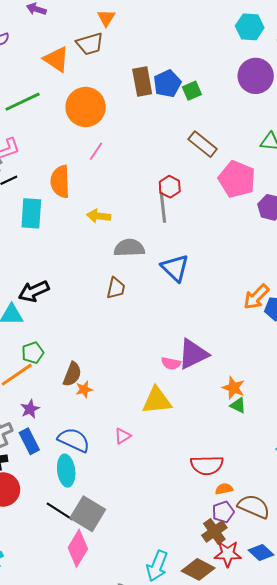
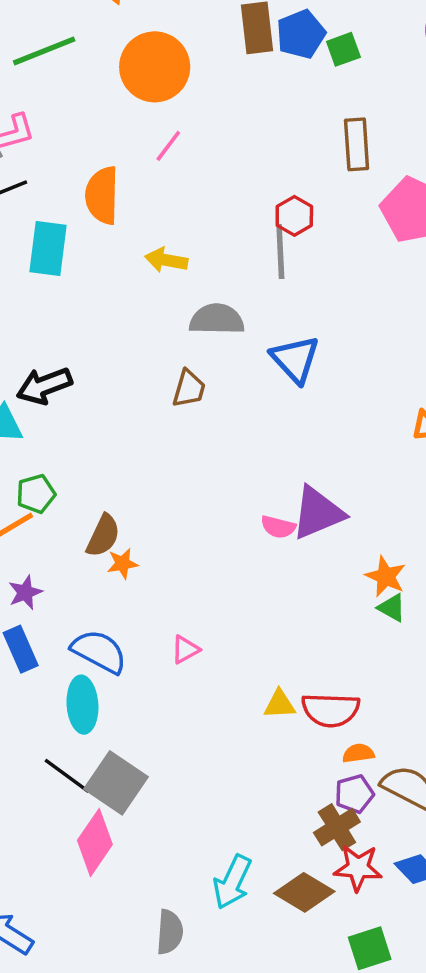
brown rectangle: (203, 144) -> (357, 144), turned 44
yellow triangle: (157, 400) -> (279, 704), moved, size x0.6

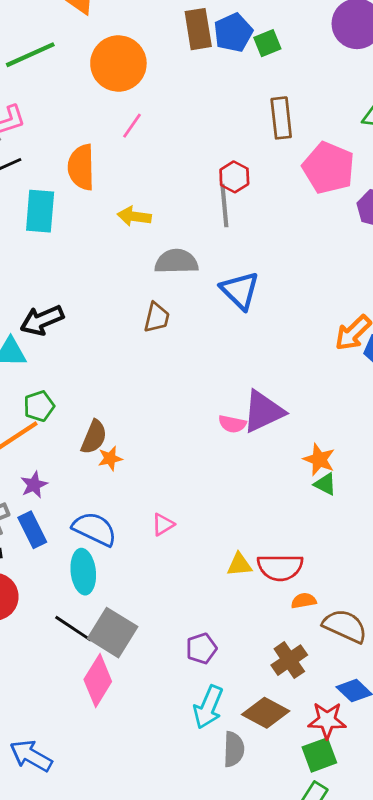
purple pentagon: (354, 794) -> (201, 648), moved
red star: (358, 868) -> (327, 720), moved
gray semicircle: (170, 932) -> (234, 749), moved

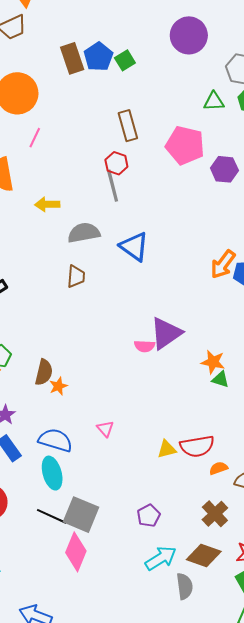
brown rectangle: (281, 118) -> (128, 126), moved
pink triangle: (163, 524) -> (105, 429), turned -30
cyan arrow: (208, 707) -> (161, 558), turned -136

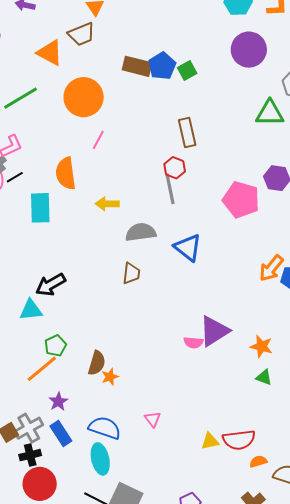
brown rectangle: (72, 58) -> (137, 66), turned -60
green triangle: (214, 101) -> (270, 113), size x1.4
pink pentagon: (185, 145) -> (241, 200), moved
orange star: (213, 362) -> (261, 346), moved

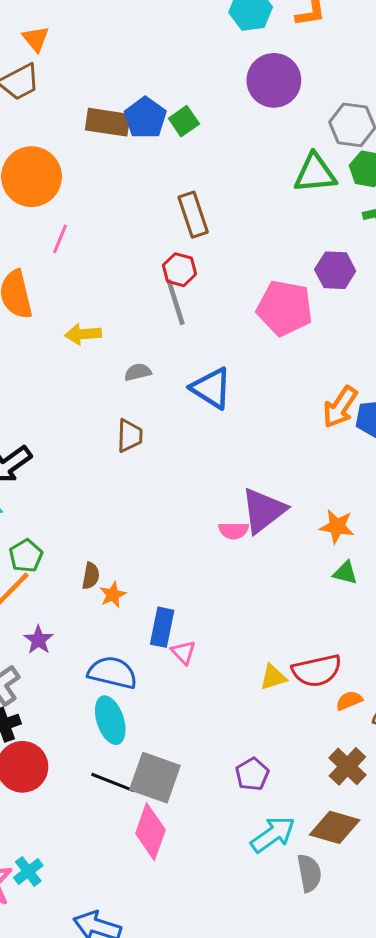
gray semicircle: (141, 232) -> (138, 372), size x0.6
brown semicircle: (97, 363) -> (91, 576), size x0.7
blue rectangle: (61, 434) -> (162, 627), moved, turned 50

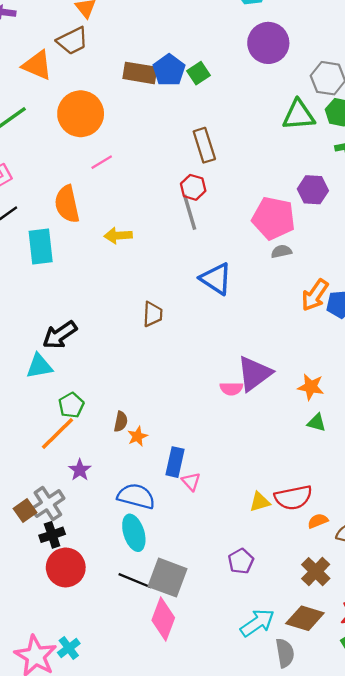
pink line: (60, 239) -> (102, 162), turned 35
gray semicircle: (138, 372) -> (281, 251), moved
purple pentagon: (252, 774) -> (241, 561), moved

